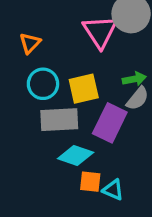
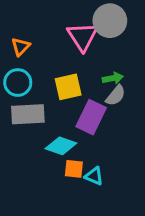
cyan circle: (43, 84) -> (18, 83), moved
gray rectangle: (59, 120) -> (28, 114), moved

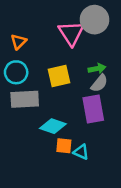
purple rectangle: (91, 117) -> (93, 109), moved, turned -36

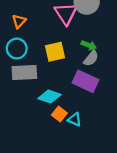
green arrow: (97, 69) -> (89, 45), turned 32
purple rectangle: (93, 109) -> (86, 81), turned -55
orange square: (64, 146) -> (59, 114), turned 32

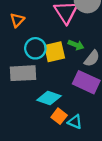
green arrow: (89, 45) -> (76, 45), moved
cyan circle: (17, 49) -> (35, 48), moved

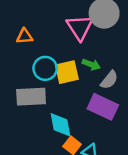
orange triangle: (17, 20) -> (25, 36), turned 42
cyan diamond: (49, 98) -> (61, 125), turned 60

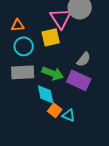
green arrow: (91, 64) -> (53, 73), moved, size x1.5
cyan circle: (45, 68) -> (24, 46), moved
yellow square: (67, 72) -> (51, 37), moved

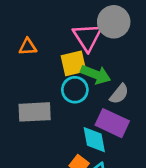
cyan circle: (24, 46) -> (75, 90), moved
green arrow: (53, 73) -> (96, 74), moved
cyan diamond: (46, 94) -> (94, 140), moved

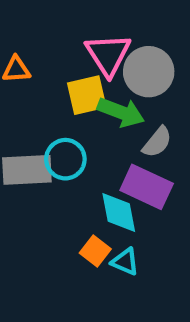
gray circle: (114, 22) -> (149, 72), moved
cyan circle: (75, 90) -> (65, 159), moved

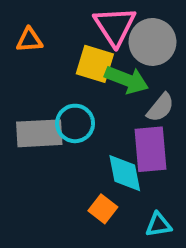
yellow square: (87, 95) -> (95, 64), turned 30
purple rectangle: (147, 187) -> (151, 149), turned 60
cyan triangle: (125, 262) -> (158, 225), moved, turned -32

